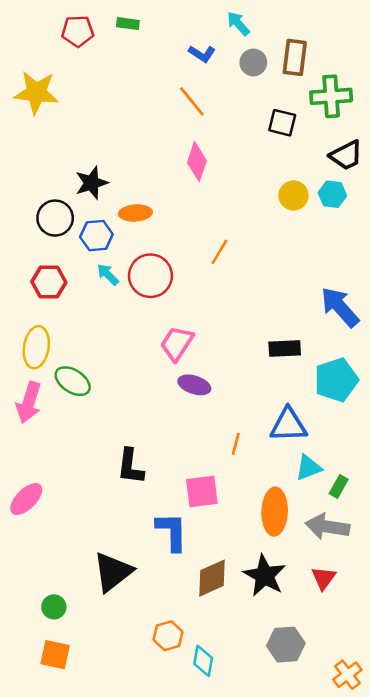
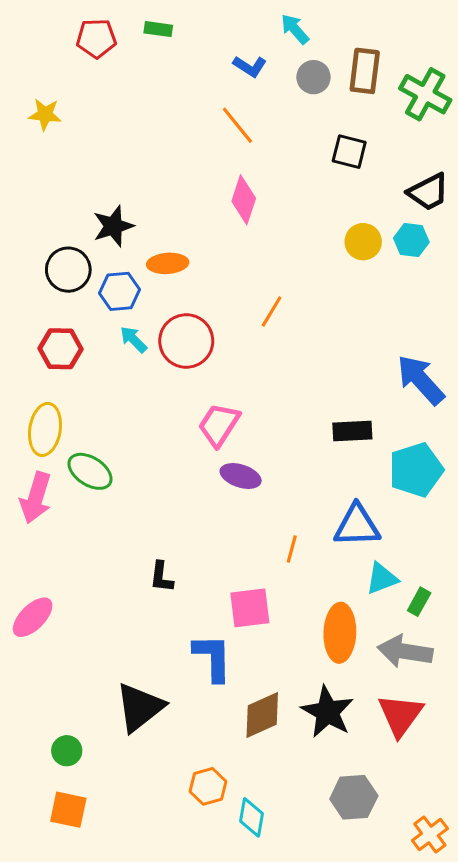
yellow star: (36, 93) -> (45, 114), size x0.6
green cross: (331, 96) -> (425, 94), moved, turned 33
black L-shape: (130, 466) -> (161, 577), size x0.7
red triangle: (324, 578) -> (400, 715), size x1.5

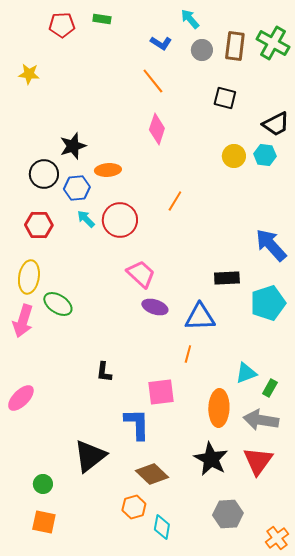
green cross: (425, 94) -> (273, 43), moved
pink trapezoid: (219, 425) -> (141, 274), turned 100
blue triangle: (357, 526) -> (200, 317), moved
brown diamond: (262, 715) -> (152, 474), moved, turned 68

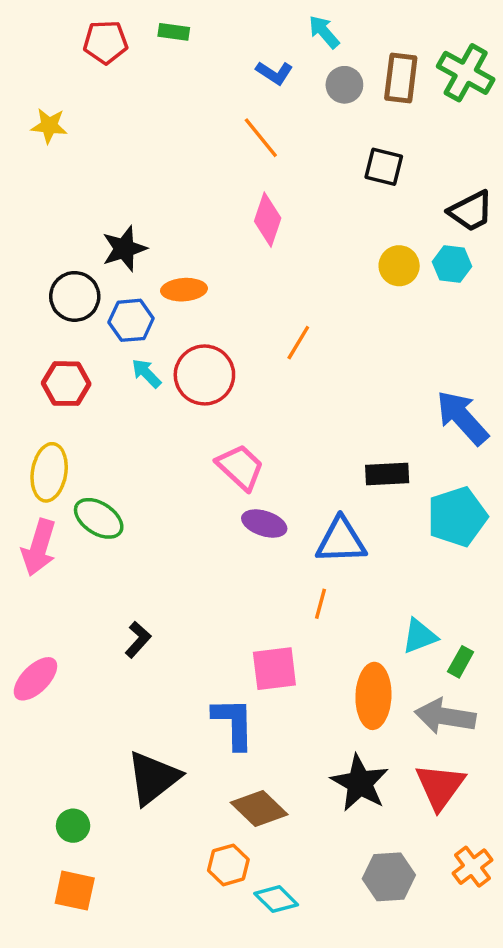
black L-shape: (104, 372) -> (138, 640), moved, turned -145
cyan diamond: (162, 527) -> (276, 899), turned -55
orange cross: (277, 538) -> (472, 867), moved

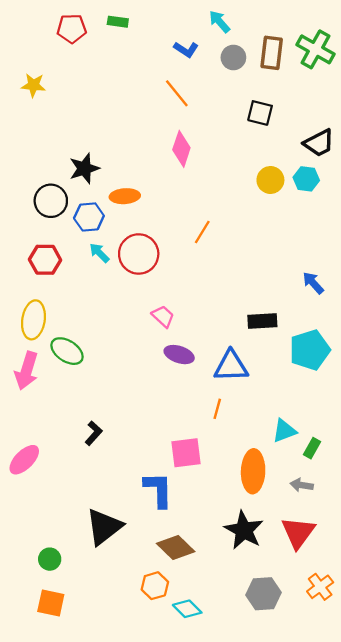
blue arrow: (462, 418) -> (313, 283), size x0.6
pink trapezoid: (240, 467) -> (163, 316), size x0.7
gray arrow: (445, 716) -> (302, 485), size x0.6

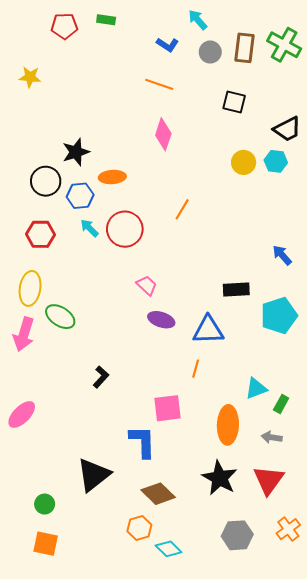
orange line: (177, 93) -> (159, 84), turned -32
black L-shape: (94, 433) -> (101, 377), moved

